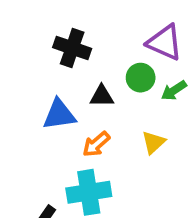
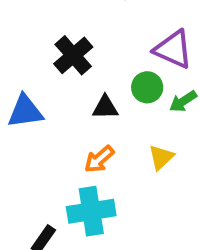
black cross: (72, 48) -> (73, 55), turned 30
blue triangle: (59, 115) -> (25, 111), moved

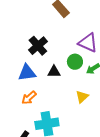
blue triangle: (25, 111) -> (27, 73), moved
orange arrow: (99, 159) -> (29, 98), moved

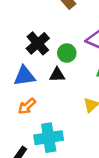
green circle: (75, 62) -> (67, 53), moved

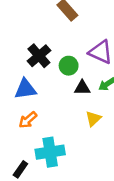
black triangle: (57, 75) -> (82, 88), moved

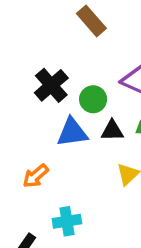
blue triangle: (25, 89) -> (72, 132), moved
cyan cross: (50, 152) -> (67, 221), size x0.7

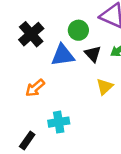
black cross: (51, 85) -> (31, 34), moved
black triangle: (112, 131) -> (93, 54), turned 48

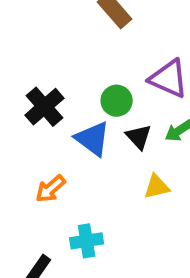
blue triangle: (63, 55) -> (93, 139), turned 45
yellow triangle: (105, 87) -> (157, 187), turned 30

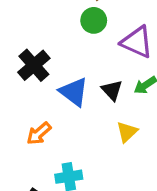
green circle: (117, 101) -> (94, 20), moved
yellow triangle: (157, 187) -> (127, 132), turned -30

